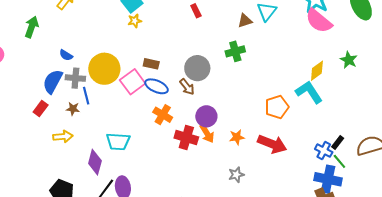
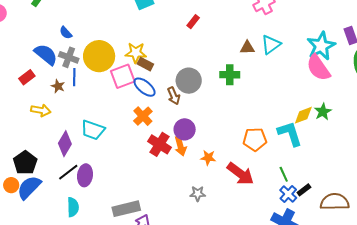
red rectangle: (196, 11) -> (193, 22), moved, turned 48
yellow star: (135, 21) -> (136, 53), moved, size x1.5
green star: (349, 60) -> (323, 112), moved
blue semicircle: (53, 81) -> (46, 54), turned 85
green line: (339, 161) -> (284, 174), moved

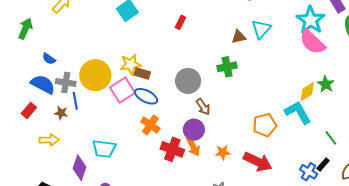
blue semicircle: (66, 33) -> (49, 59), moved
brown arrow: (174, 96) -> (203, 107), moved
green line: (284, 174) -> (331, 138), moved

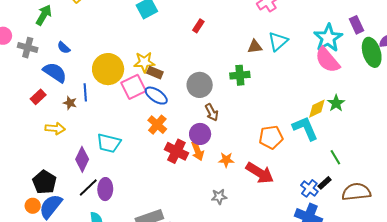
gray cross: (66, 83) -> (28, 48), moved

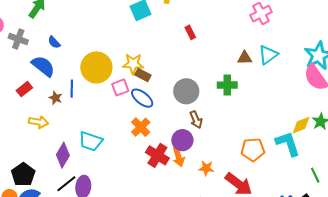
red rectangle: (198, 26) -> (190, 32), turned -64
pink square: (133, 87) -> (120, 87), size x0.7

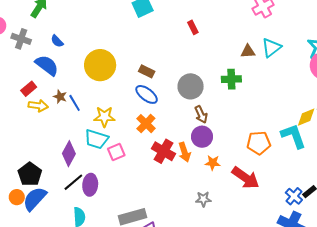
yellow star: (133, 64) -> (104, 117), moved
pink square: (120, 87) -> (116, 152), moved
blue line: (72, 89) -> (75, 103), moved, turned -30
yellow arrow: (39, 122) -> (38, 106), moved
purple circle: (182, 140) -> (202, 137), moved

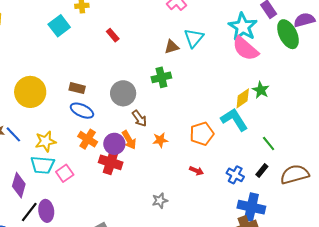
purple circle: (202, 137) -> (114, 144), moved
orange arrow: (185, 152) -> (129, 140), moved
orange star: (213, 163) -> (160, 140), moved
red arrow: (245, 178) -> (196, 171), size x0.5
blue cross: (294, 196) -> (235, 175), moved

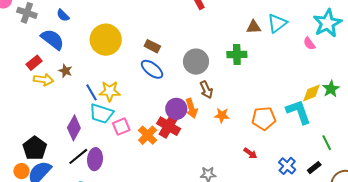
pink semicircle: (245, 49) -> (309, 43), moved, size x0.5
blue line: (13, 134) -> (91, 92), moved
orange cross: (88, 139) -> (148, 135), moved

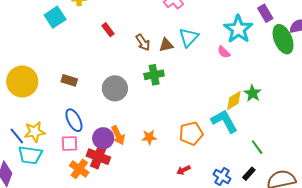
blue ellipse: (152, 69) -> (74, 120), moved, turned 35
brown arrow: (206, 90) -> (143, 42), moved
pink square: (121, 127) -> (69, 144), moved, turned 30
red arrow: (250, 153) -> (183, 170), turned 128

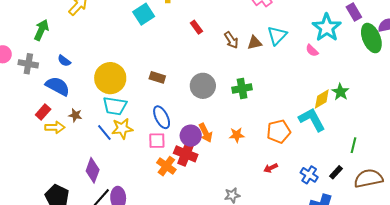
green cross: (154, 75) -> (242, 89), moved
green line: (257, 147) -> (354, 145), moved, turned 49
cyan trapezoid: (30, 155) -> (115, 106), moved

